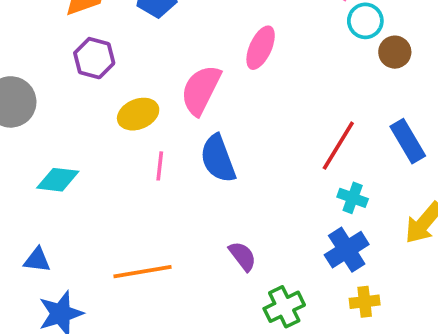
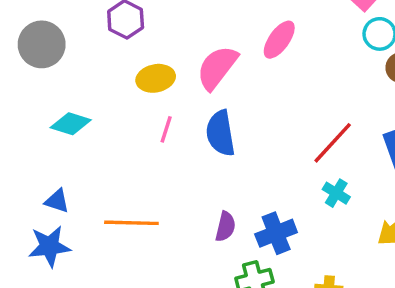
blue cross: (347, 250) -> (276, 233), moved
purple semicircle: (242, 256) -> (225, 227), turned 40
blue triangle: (37, 260) -> (57, 201), moved

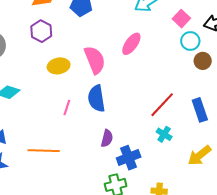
pink semicircle: (217, 68) -> (95, 60), turned 120
pink line: (166, 129) -> (67, 107), moved
purple semicircle: (225, 227) -> (107, 138), moved

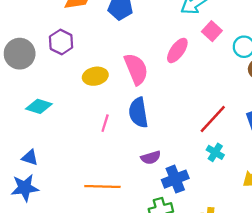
pink square: (181, 19) -> (212, 31), moved
purple hexagon: (41, 31) -> (61, 42), moved
purple semicircle: (107, 138) -> (151, 158), turned 60
orange line: (44, 151) -> (102, 187), moved

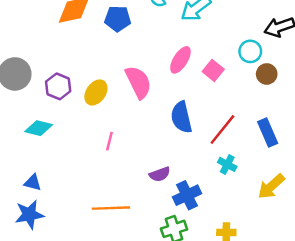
pink square: (212, 31) -> (213, 70), moved
purple hexagon: (61, 42) -> (58, 86), moved
yellow ellipse: (95, 76) -> (96, 92), turned -40
blue semicircle: (138, 113) -> (181, 117), moved

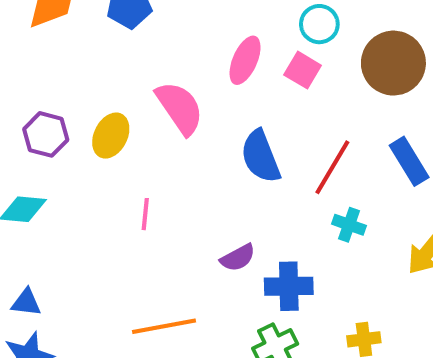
cyan circle: (250, 51) -> (319, 24), moved
brown circle: (267, 74) -> (393, 63), size x1.8
blue cross: (187, 195) -> (289, 286), turned 32

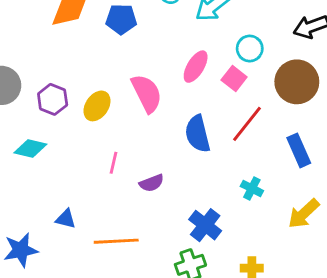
red line: (332, 167) -> (247, 124), moved
purple semicircle: (238, 258) -> (152, 183), moved
blue cross: (289, 286) -> (205, 225), turned 32
blue triangle: (26, 302) -> (66, 219), moved

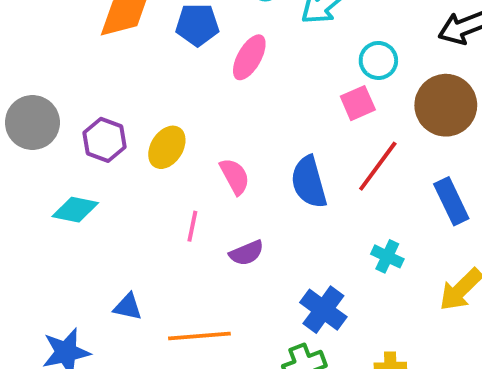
pink ellipse: (196, 67) -> (249, 57), moved
pink square: (234, 78) -> (358, 103), turned 30
pink semicircle: (147, 93) -> (235, 176), moved, size x0.7

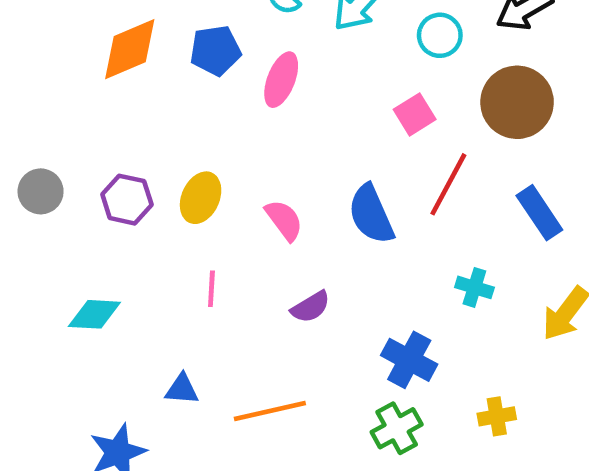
cyan circle: (378, 60) -> (440, 35), moved
gray circle: (32, 122) -> (41, 191), size x0.7
cyan diamond: (75, 210) -> (94, 314), moved
pink line: (192, 226) -> (211, 289), moved

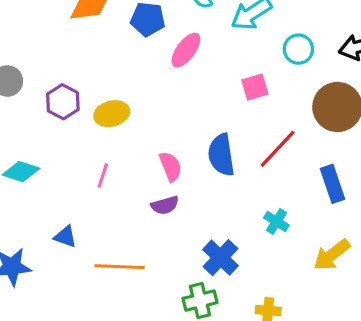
pink square: (415, 114) -> (255, 87), moved
yellow ellipse: (201, 198) -> (112, 114), turned 36
pink semicircle: (284, 220) -> (171, 167), moved

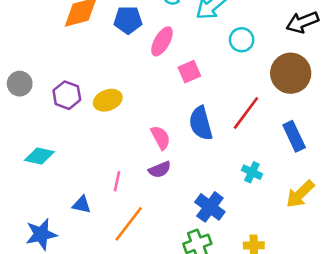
cyan circle: (298, 49) -> (242, 40), moved
pink square: (255, 87) -> (189, 72), moved
pink line: (103, 176) -> (117, 181), moved
orange line: (120, 267) -> (129, 224), turned -48

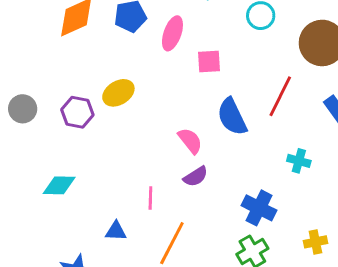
pink square: (189, 72) -> (209, 62), turned 30
yellow ellipse: (108, 100) -> (118, 93), moved

